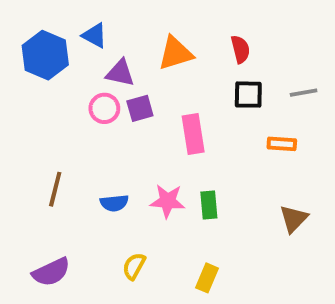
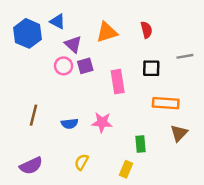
purple triangle: (120, 73) -> (73, 44), turned 30
black square: (248, 95) -> (151, 68), moved
orange rectangle: (282, 144) -> (166, 103), moved, size x1.5
green rectangle: (209, 205) -> (140, 144), moved

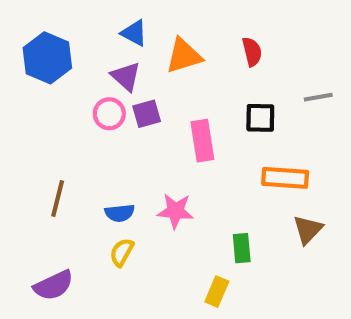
blue triangle: (58, 21) -> (134, 33), moved
yellow semicircle: (82, 162) -> (122, 252), moved

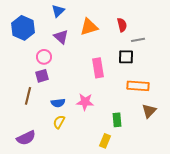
blue triangle: (134, 33) -> (58, 11), moved, turned 48
gray line: (318, 97) -> (138, 40), moved
pink circle: (109, 114) -> (44, 57), moved
purple square: (147, 114) -> (42, 76), moved

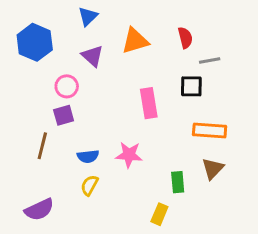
brown triangle: (149, 111) -> (213, 169), moved

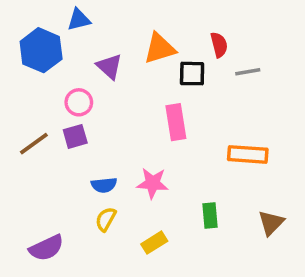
blue triangle: (88, 16) -> (79, 20), moved, turned 30
black square: (191, 86) -> (192, 74), moved
brown line: (42, 146) -> (34, 144), moved, turned 40
brown triangle: (213, 169) -> (271, 223), moved
yellow rectangle: (159, 214) -> (154, 243), moved, turned 35

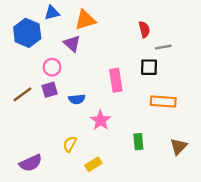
orange triangle: (160, 48) -> (85, 20), moved
black square: (192, 74) -> (149, 67), moved
pink star: (152, 183) -> (100, 120), turned 30
blue semicircle: (104, 185) -> (77, 99), moved
yellow rectangle: (154, 243) -> (93, 164), moved

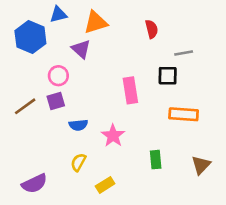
red semicircle: (144, 29) -> (152, 29), moved
blue semicircle: (77, 99) -> (78, 125), moved

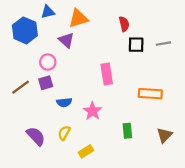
gray line: (184, 53) -> (163, 44), moved
black square: (168, 76) -> (136, 45), moved
purple semicircle: (34, 184) -> (36, 136), moved, turned -108

